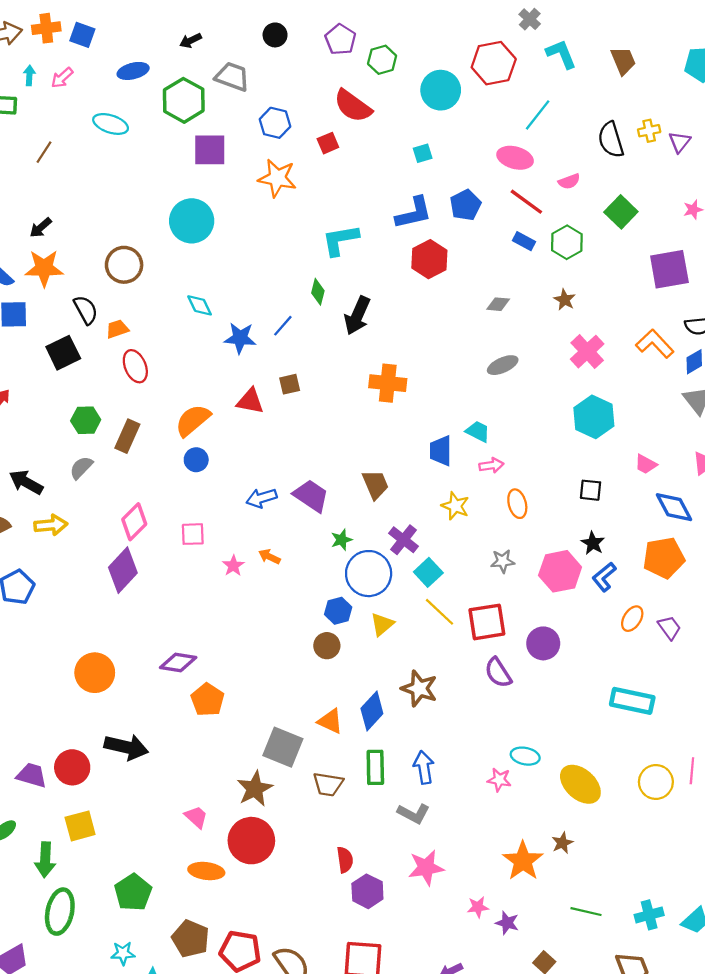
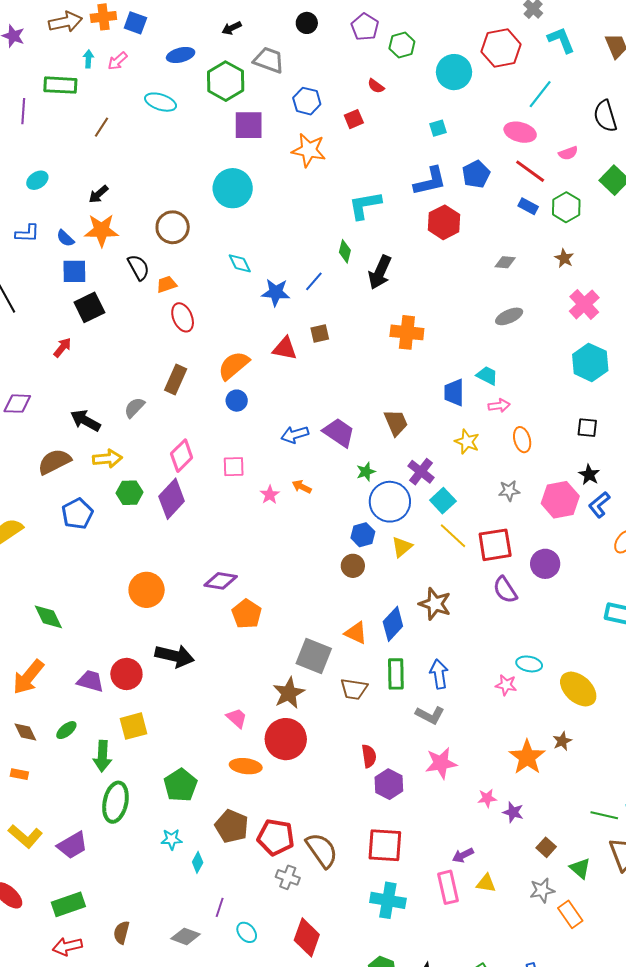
red semicircle: (353, 106) -> (376, 86), size x0.5
black square: (63, 353) -> (89, 307), moved
green hexagon: (86, 420) -> (129, 493), moved
green line: (586, 912) -> (604, 815), moved

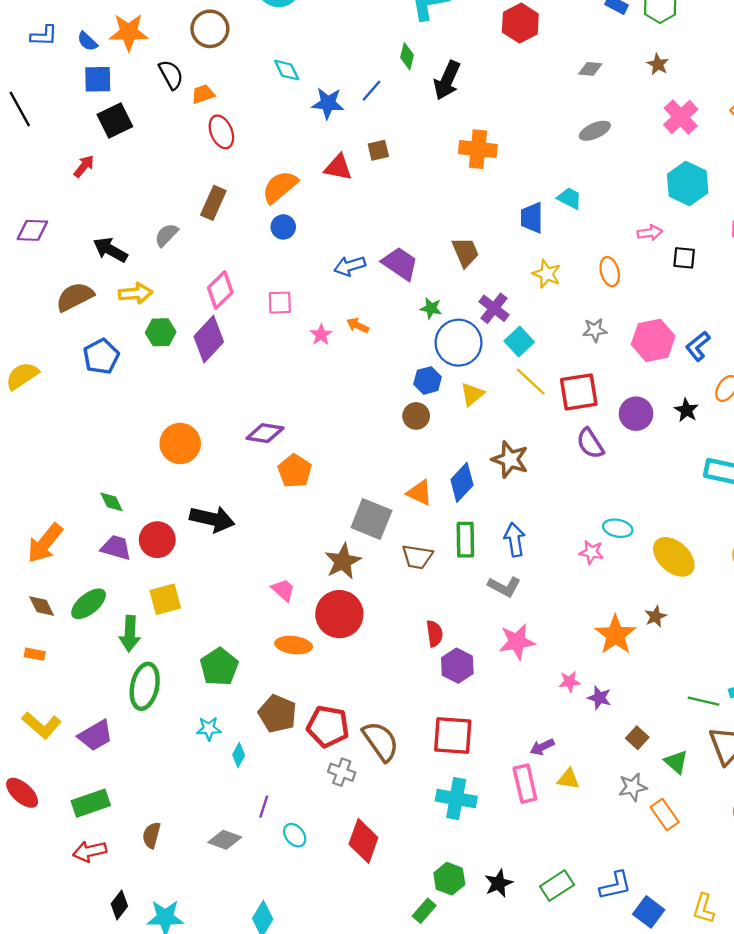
pink arrow: (499, 406) -> (650, 233), moved
green star: (366, 472) -> (431, 308), turned 30
black star: (589, 475) -> (686, 410), moved
green diamond: (48, 617) -> (111, 502), moved, size x0.7
green ellipse: (66, 730) -> (89, 604), size x1.5

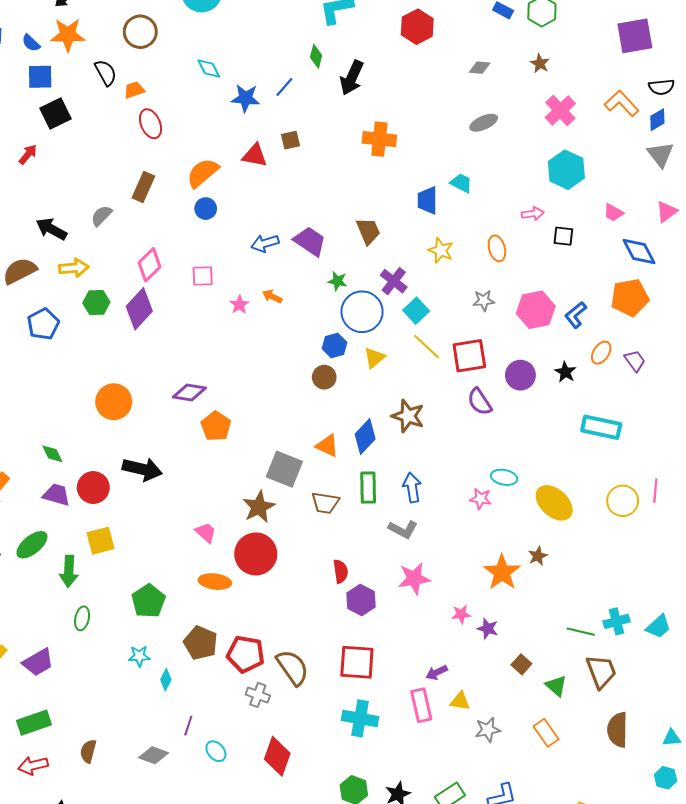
green ellipse: (145, 686) -> (82, 618), size x0.6
gray star: (633, 787) -> (488, 730), moved

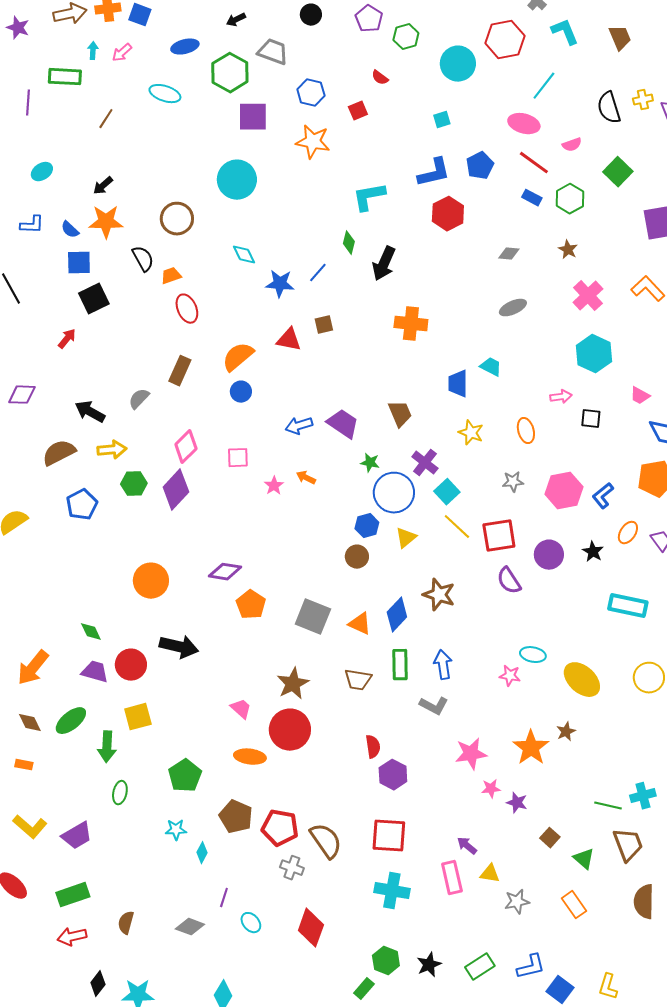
gray square: (284, 469) -> (313, 617), moved
pink star: (414, 578) -> (471, 754), moved
purple arrow: (437, 672) -> (467, 846), turned 65

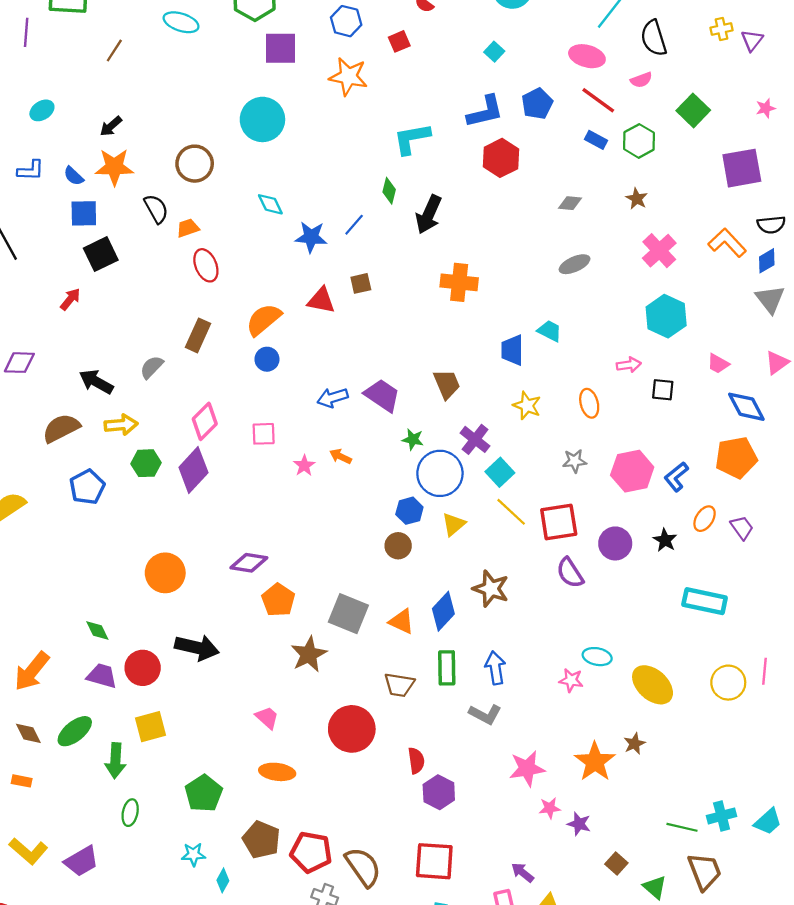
black semicircle: (609, 108) -> (654, 38), moved
cyan square: (442, 120) -> (494, 52), turned -30
brown star: (293, 684) -> (309, 654), moved
red circle: (290, 730) -> (352, 729), moved

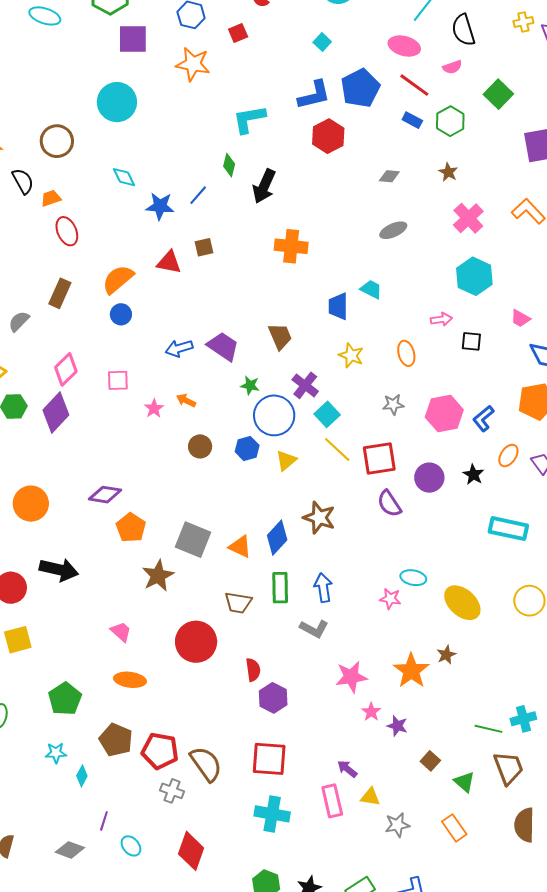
blue pentagon: (537, 104) -> (360, 88), size x1.4
brown circle: (398, 546) -> (200, 446), moved
pink star: (550, 808) -> (371, 712), turned -30

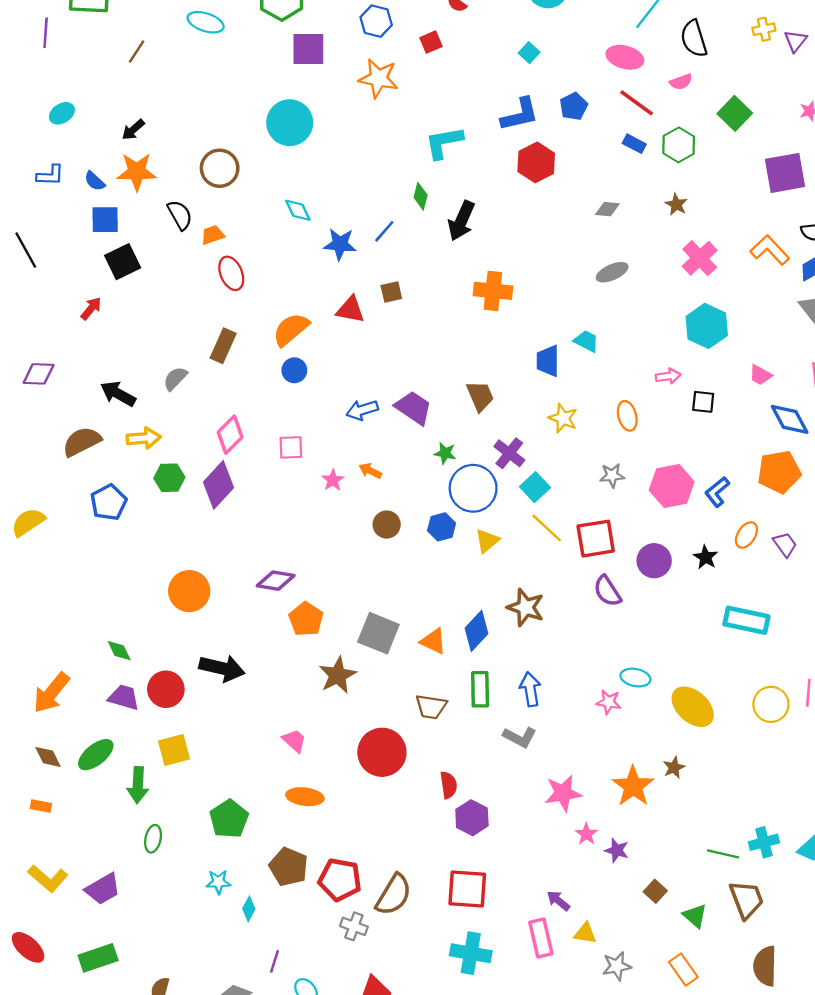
blue pentagon: (360, 88) -> (574, 106), size x0.6
brown semicircle: (206, 764) -> (394, 895), turned 66

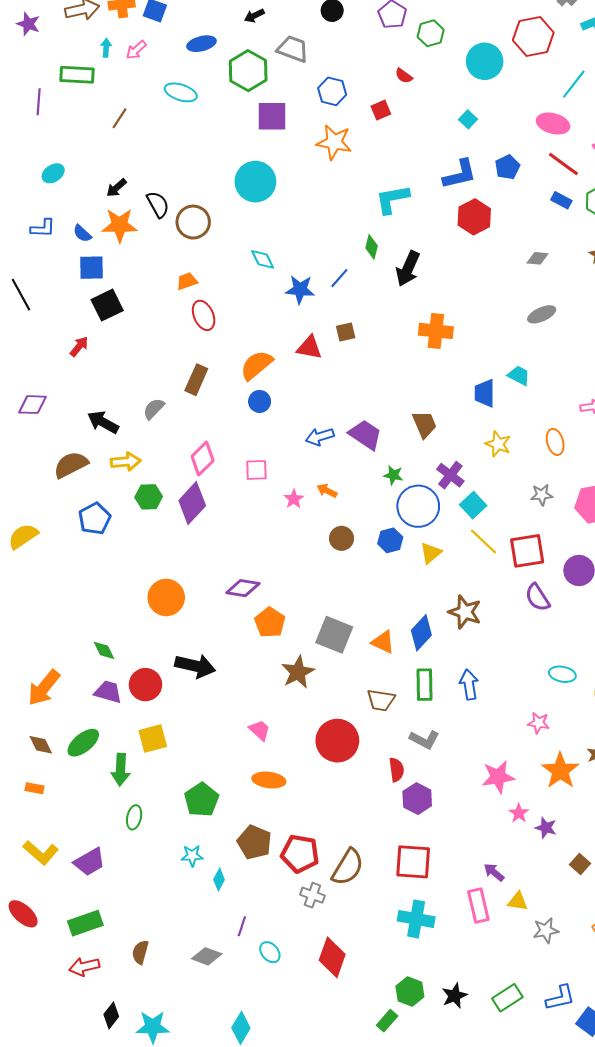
black semicircle: (180, 215) -> (158, 204), moved
pink star: (609, 702) -> (539, 723), moved
gray L-shape: (520, 737) -> (424, 740), moved

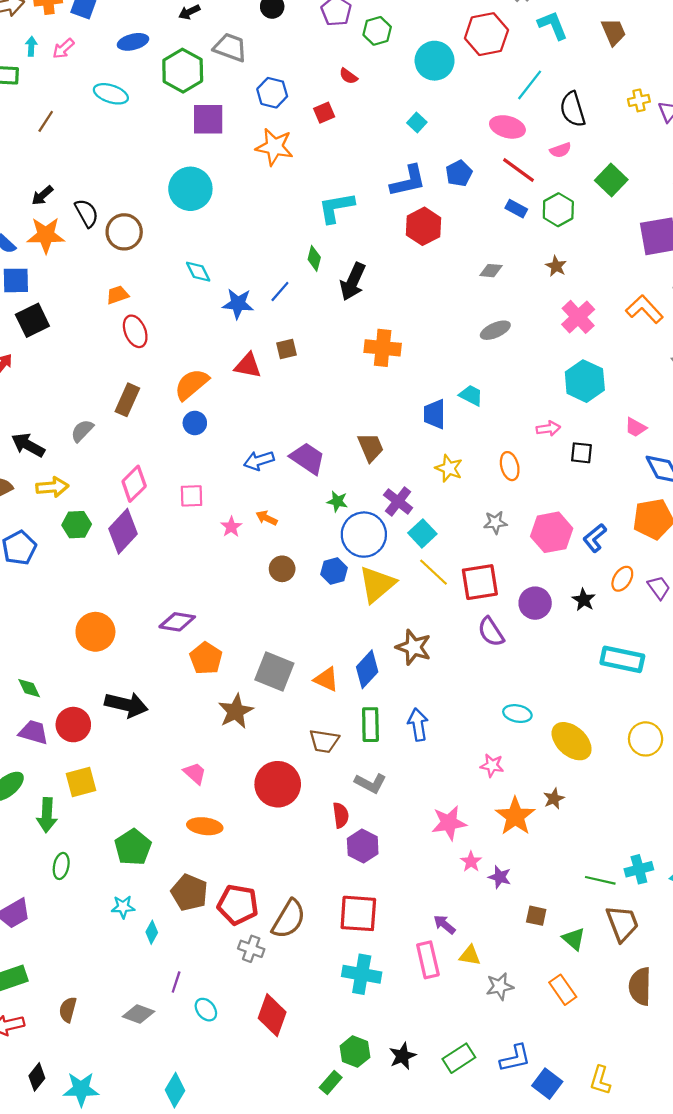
yellow triangle: (431, 553) -> (377, 584), size x1.6
brown square: (580, 864) -> (536, 916), turned -30

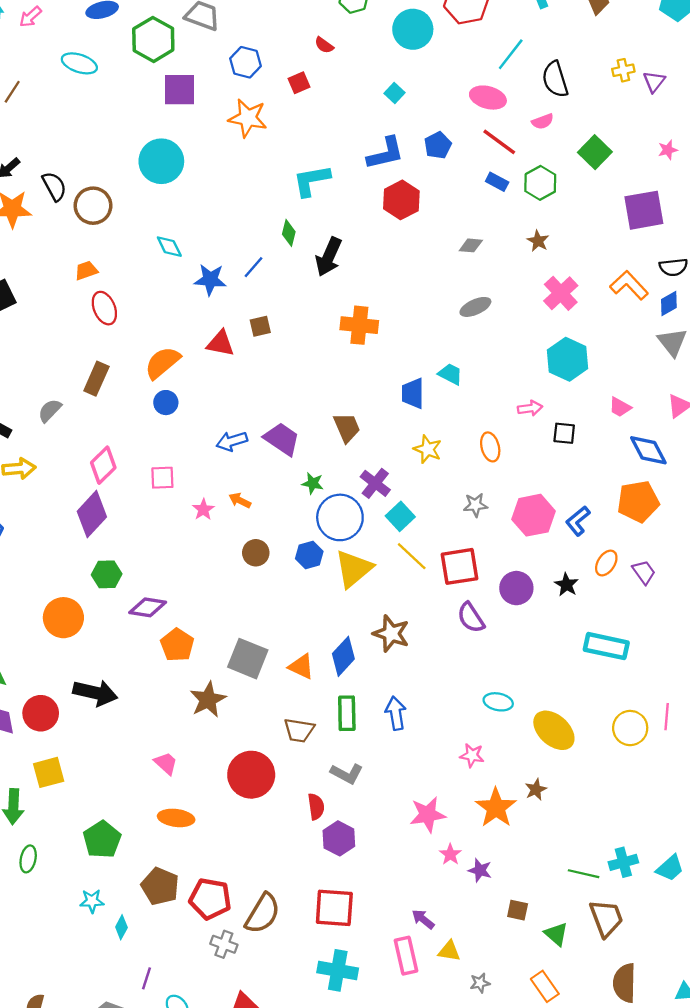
green hexagon: (77, 525) -> (107, 574), moved
gray star: (500, 986) -> (480, 983), size x0.7

